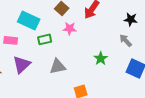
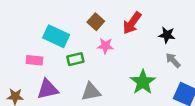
black star: (131, 19) -> (167, 35), moved
green star: (101, 58) -> (143, 82), size x1.5
purple triangle: (22, 64) -> (48, 89), turned 30

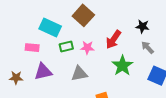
brown square: (96, 22) -> (83, 15), size x1.5
red arrow: (132, 23) -> (113, 39), moved
pink star: (105, 46) -> (87, 48), moved

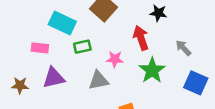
black star: (142, 26) -> (158, 13), moved
red arrow: (113, 39) -> (141, 38), turned 126
pink star: (87, 48) -> (115, 59), moved

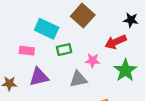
red arrow: (141, 38) -> (116, 42), turned -95

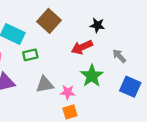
pink star: (93, 60) -> (68, 92), moved

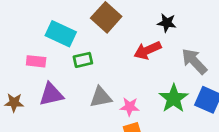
gray arrow: (119, 56) -> (194, 61), size x1.5
green star: (92, 76) -> (174, 98), moved

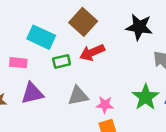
black star: (167, 23) -> (139, 27), size x1.5
red arrow: (147, 50) -> (92, 52), moved

